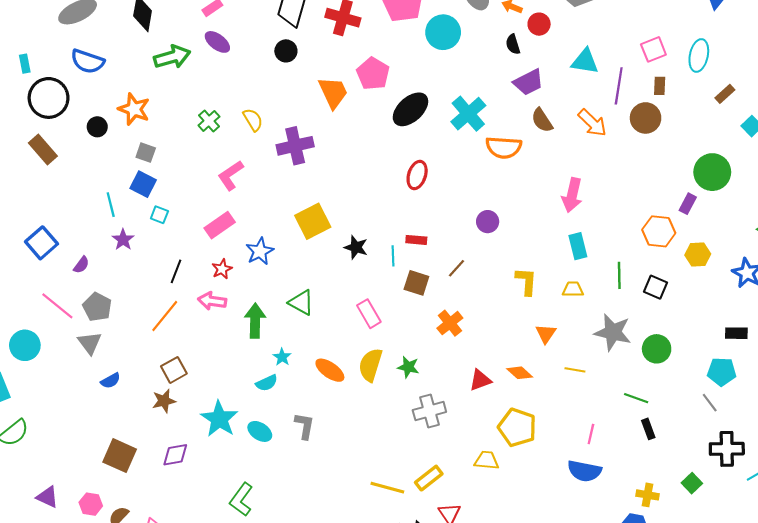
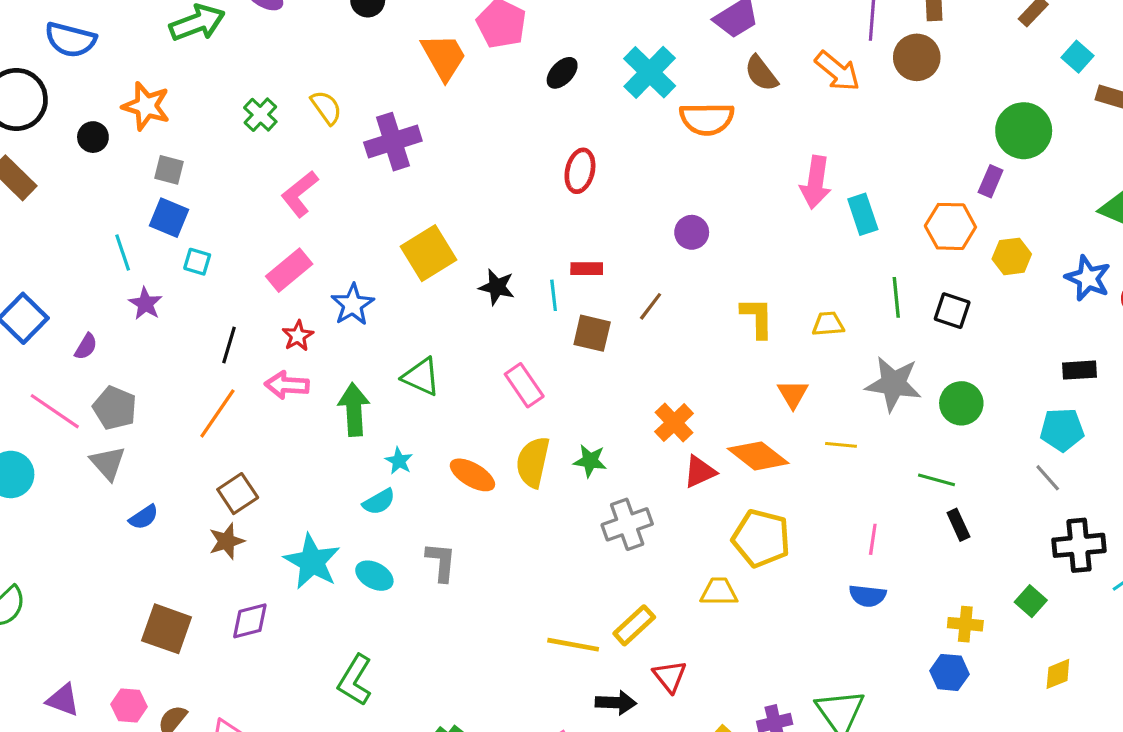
black ellipse: (410, 109) -> (562, 73), size x0.6
cyan rectangle: (578, 246) -> (863, 214), moved
orange cross: (450, 323) -> (674, 423), moved
orange diamond: (520, 373) -> (758, 456), size x1.5
blue semicircle: (584, 471) -> (868, 596), size x0.7

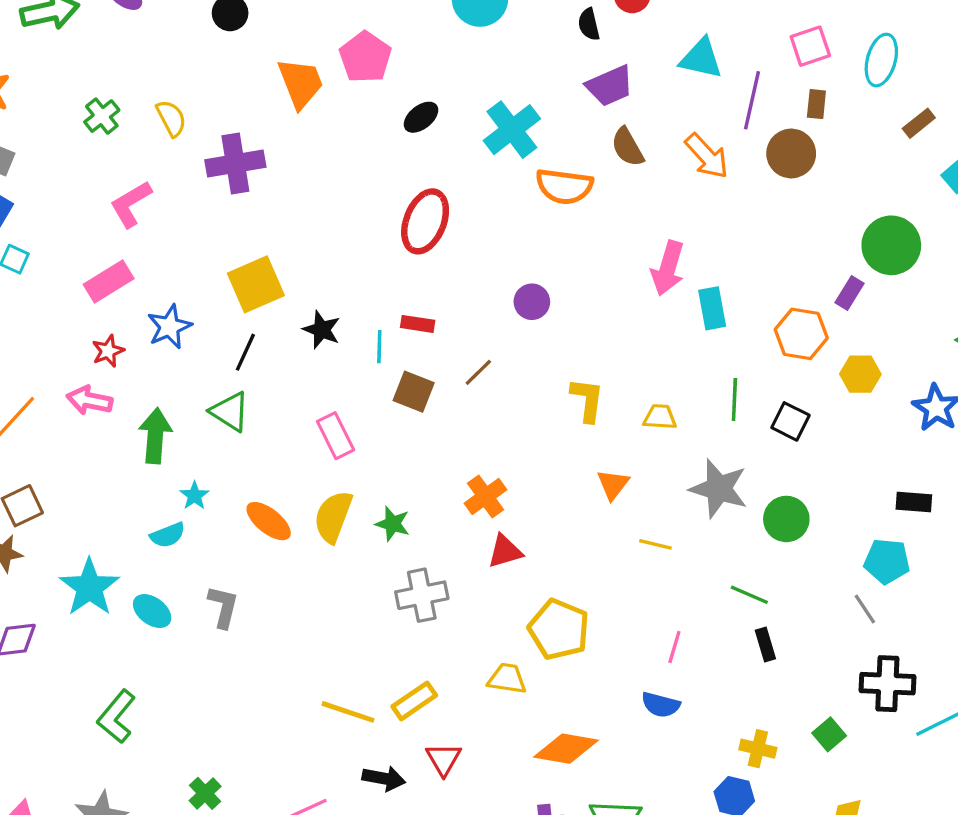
red ellipse: (580, 171) -> (425, 221), size x1.4
black line: (229, 345) -> (245, 352), moved
orange diamond: (758, 456) -> (566, 749), moved, turned -36

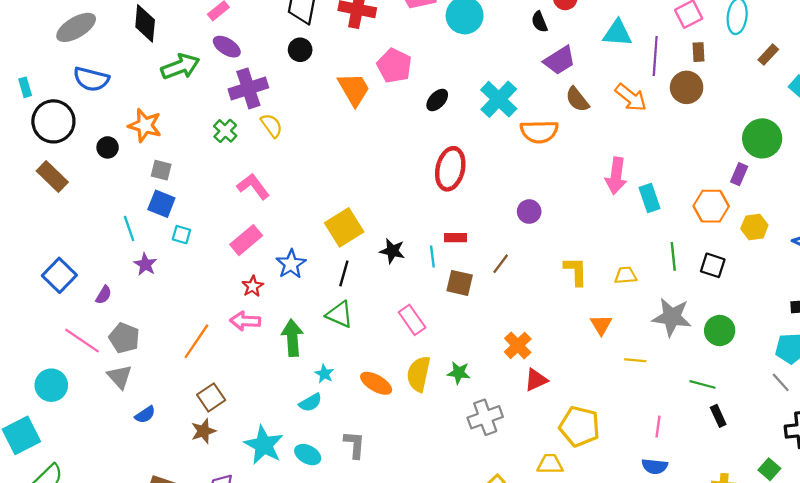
purple cross: (235, 164) -> (248, 88), moved
pink L-shape: (131, 204) -> (253, 186), turned 92

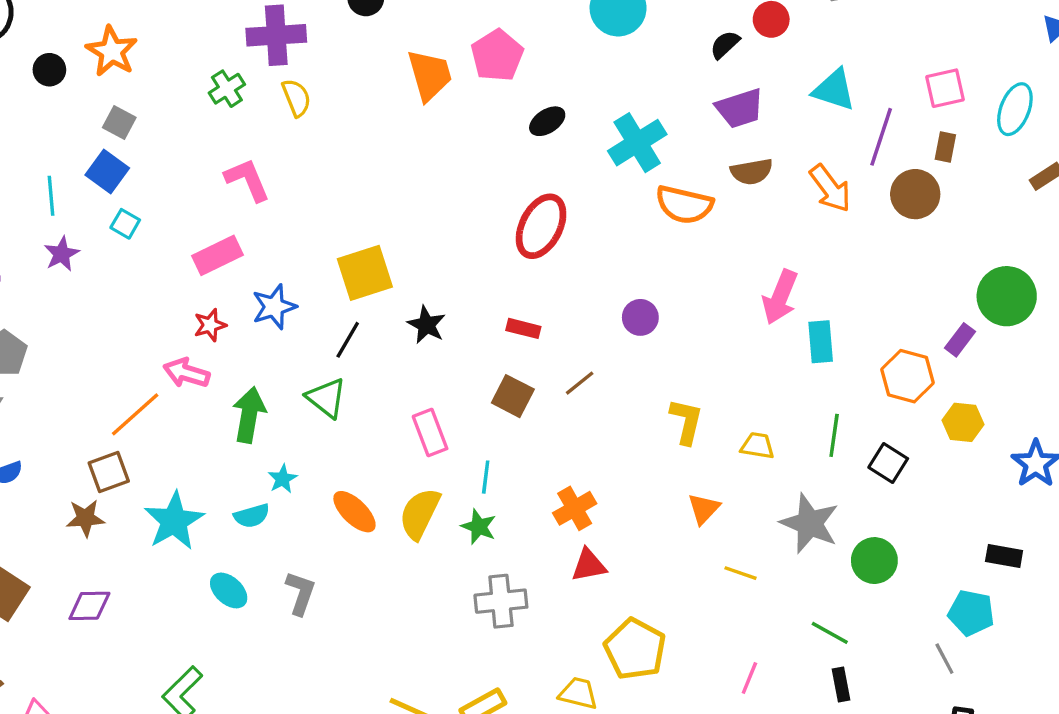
black semicircle: (539, 22) -> (725, 45), turned 55
brown semicircle: (577, 99) -> (752, 172), turned -76
cyan line: (432, 257) -> (486, 477), moved
orange line: (196, 341) -> (135, 414), moved
cyan star: (264, 445) -> (174, 521), moved

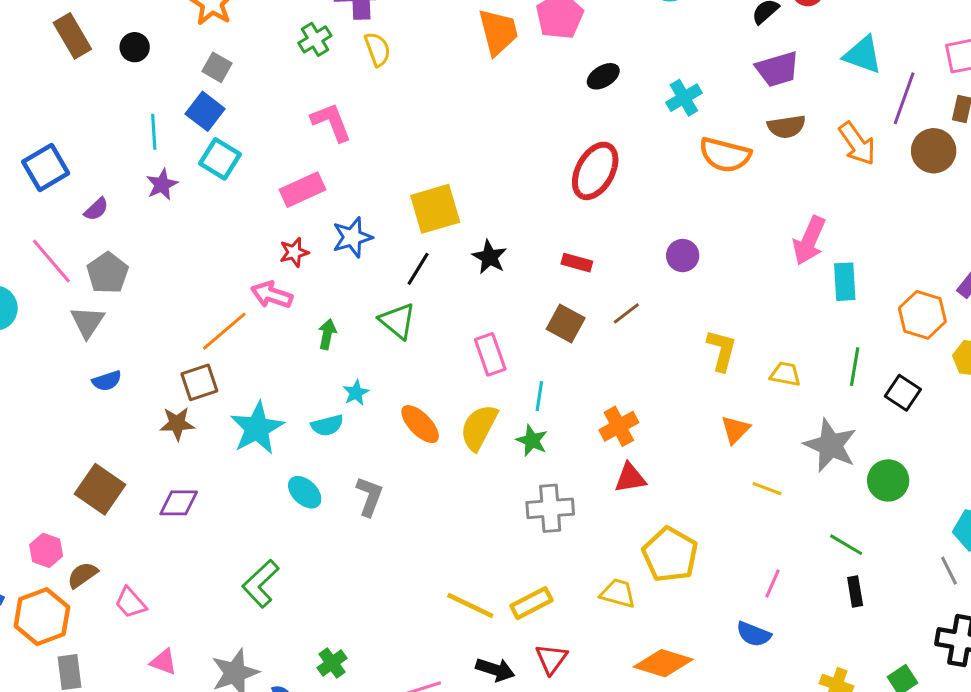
black circle: (49, 70) -> (135, 47), moved
cyan cross: (637, 143) -> (684, 98), size x0.7
cyan square: (125, 224) -> (220, 159), size x1.5
green arrow: (249, 415) -> (327, 334), size x0.6

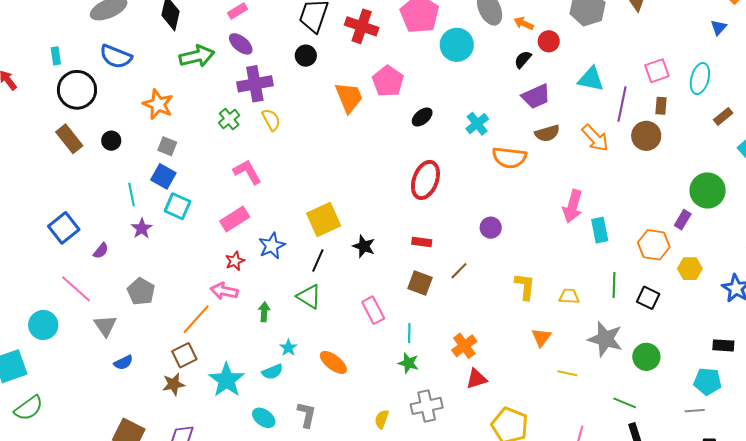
gray pentagon: (108, 273) -> (141, 291), moved
yellow semicircle: (479, 427) -> (382, 419), moved, size x0.6
gray line: (949, 571) -> (695, 411), turned -60

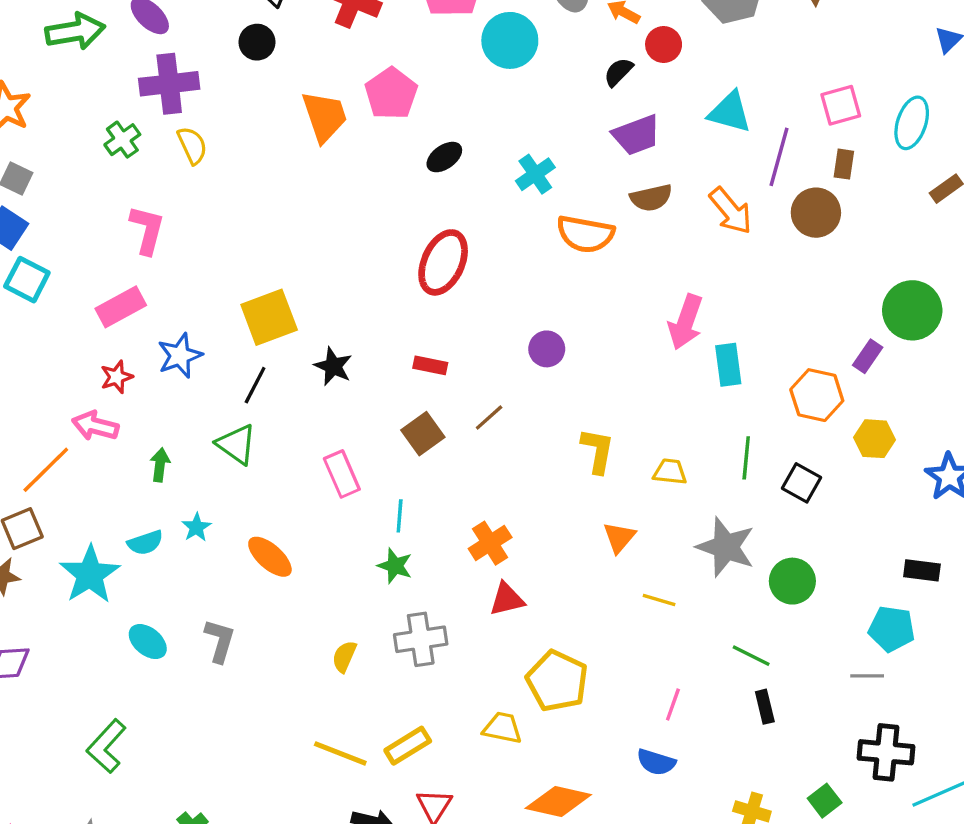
pink L-shape: (247, 172) -> (147, 230), turned 40
brown square: (420, 283) -> (423, 434), turned 30
cyan semicircle: (272, 372) -> (145, 543), moved

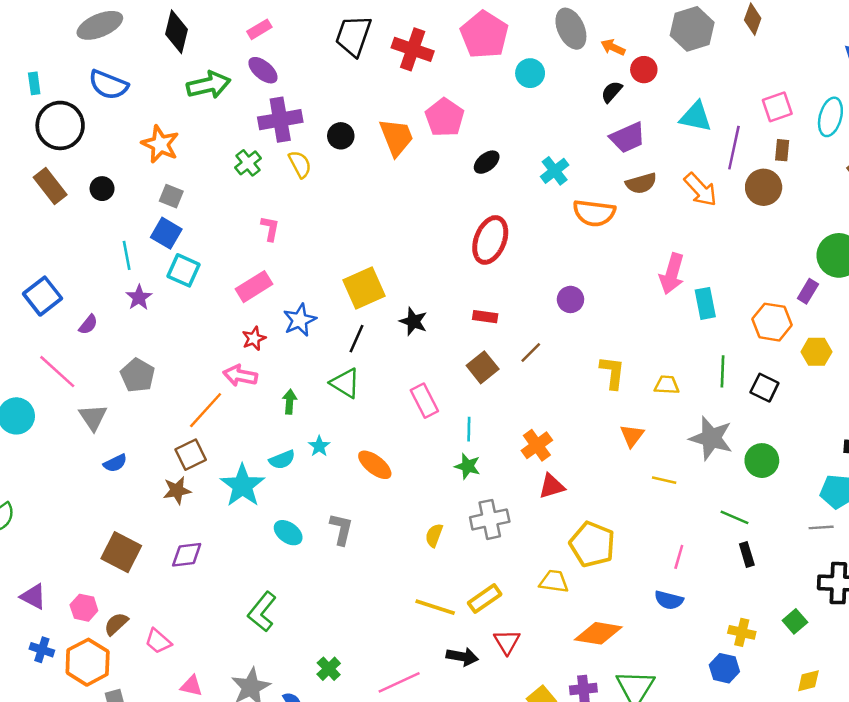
cyan circle: (510, 40) -> (530, 73), size x0.7
black circle: (257, 42) -> (341, 136), moved
pink L-shape: (147, 230) -> (270, 228), size x0.7

